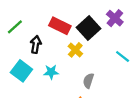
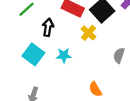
gray semicircle: (88, 81) -> (119, 55), moved

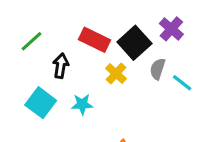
gray semicircle: (119, 55) -> (158, 69), moved

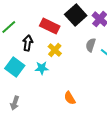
black square: (134, 43) -> (76, 15), moved
yellow cross: (116, 74) -> (55, 50), moved

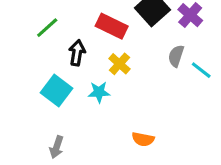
orange semicircle: (70, 98) -> (143, 139), turned -48

